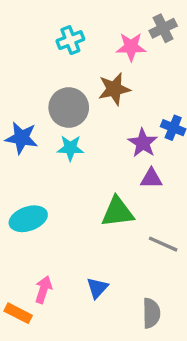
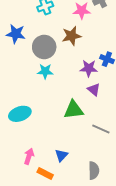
blue star: (21, 138) -> (16, 34), moved
purple star: (143, 143) -> (89, 68), turned -30
purple triangle: (151, 178) -> (94, 90), turned 40
orange rectangle: (18, 313) -> (45, 174), moved

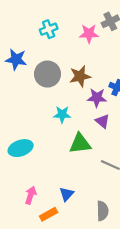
brown star: (71, 36) -> (80, 76), moved
cyan star: (45, 71) -> (62, 114), moved
orange rectangle: (45, 174) -> (49, 214), turned -56

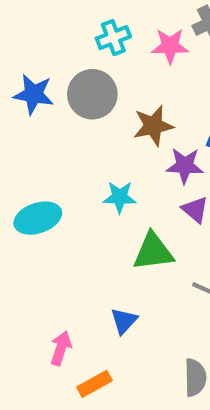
cyan cross: (49, 29) -> (113, 38), moved
gray circle: (47, 74) -> (92, 94), moved
cyan ellipse: (21, 148) -> (38, 218), moved
blue triangle: (67, 194) -> (124, 321), moved

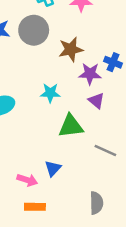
pink arrow: (61, 348) -> (27, 180), moved, turned 90
orange rectangle: (94, 384) -> (35, 207), turned 30

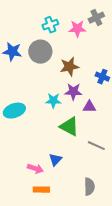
purple star: (90, 74) -> (73, 92), moved
purple triangle: (96, 101) -> (89, 107), turned -40
green triangle: (71, 126) -> (69, 127), turned 35

